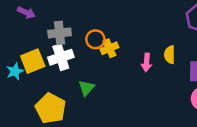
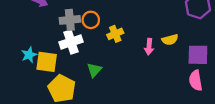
orange circle: (95, 39) -> (91, 20), moved
yellow semicircle: (170, 55) -> (170, 40), turned -105
yellow square: (33, 61) -> (47, 62), moved, turned 30

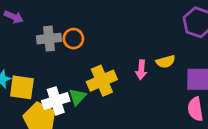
yellow cross: (115, 34) -> (102, 81), moved, size x1.5
white cross: (71, 42) -> (56, 101), moved

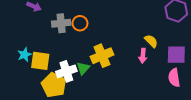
yellow semicircle: (166, 62) -> (151, 41), turned -120
pink arrow: (141, 70) -> (143, 56), moved

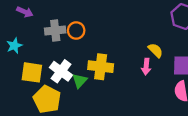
cyan star: (25, 55) -> (14, 46), moved
yellow cross: (102, 56) -> (101, 67), turned 30
white cross: (66, 71) -> (61, 71), moved, turned -36

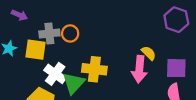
pink arrow: (146, 67) -> (139, 69), size x1.6
yellow square: (32, 72) -> (36, 50), moved
green triangle: (80, 81) -> (74, 83), size x1.5

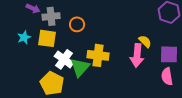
gray cross: (49, 33) -> (51, 16), moved

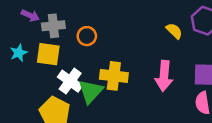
yellow semicircle: (145, 41) -> (174, 31), moved

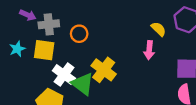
yellow cross: (114, 76) -> (104, 70), turned 30
pink arrow: (164, 76) -> (149, 50), moved, size x0.7
green triangle: (91, 91) -> (83, 84), turned -35

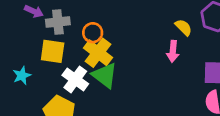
cyan star: (17, 49) -> (22, 75), moved
yellow cross: (104, 70) -> (98, 53), moved
green triangle: (83, 84) -> (105, 75), moved

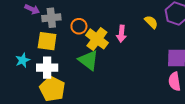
pink arrow: (173, 51) -> (121, 34), moved
yellow cross: (98, 53) -> (97, 39), moved
white cross: (75, 79) -> (47, 68), moved, turned -36

